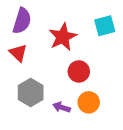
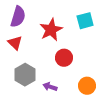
orange circle: (89, 102) -> (87, 86), moved

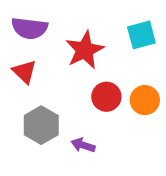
purple semicircle: (18, 17) -> (30, 28), turned 80
orange circle: (87, 86) -> (145, 100), moved

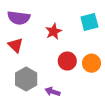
red star: (85, 50) -> (54, 31), size x0.7

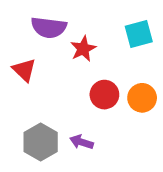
purple semicircle: (19, 18) -> (49, 27), moved
gray hexagon: (26, 79) -> (41, 142), moved

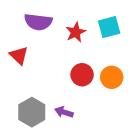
red star: (83, 49) -> (76, 32), moved

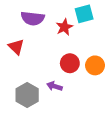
cyan square: (109, 27) -> (84, 14), moved
purple arrow: (64, 112) -> (54, 86), moved

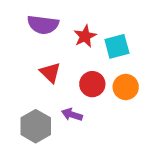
cyan square: (84, 14) -> (117, 46), moved
red triangle: (16, 47) -> (50, 72), moved

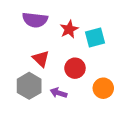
orange circle: (126, 87) -> (103, 88), moved
gray hexagon: (36, 126) -> (29, 86), moved

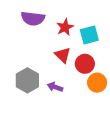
red triangle: (41, 59) -> (63, 55), moved
red circle: (75, 68) -> (85, 64), moved

